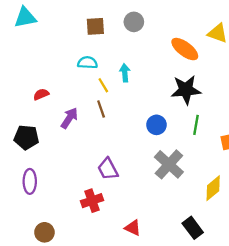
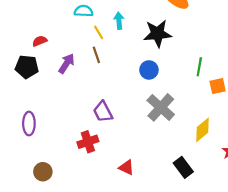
black star: (186, 90) -> (158, 34), moved
green line: (196, 125) -> (199, 67), moved
black pentagon: (26, 137) -> (27, 67), moved

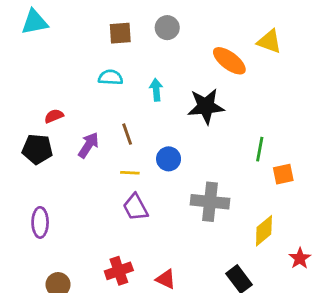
yellow line: (99, 32) -> (130, 173), moved, turned -56
blue circle: (149, 70) -> (169, 159), moved
gray cross: (161, 107) -> (210, 202), turned -36
red cross: (88, 142) -> (119, 271), moved

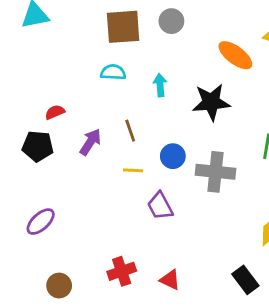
brown square: (120, 33) -> (123, 27), size x1.5
gray cross: (210, 202) -> (215, 172), moved
purple trapezoid: (135, 207) -> (160, 206), moved
purple ellipse: (40, 222) -> (41, 222), turned 48

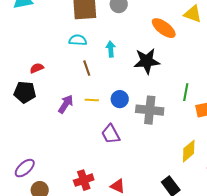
brown line: (130, 131) -> (87, 68), moved
purple arrow: (90, 142) -> (66, 104), moved
yellow line: (133, 170) -> (92, 100), moved
purple ellipse: (41, 222) -> (25, 168), moved

